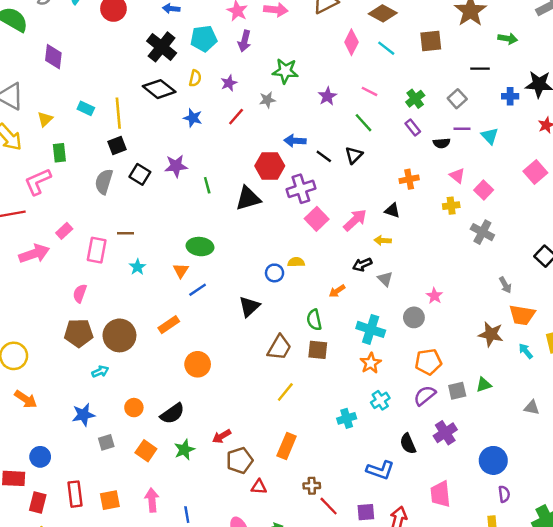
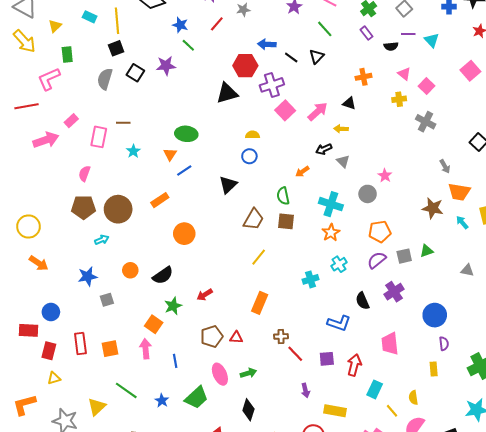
green line: (207, 185) -> (188, 45), moved, turned -32
yellow semicircle: (296, 262) -> (252, 135), moved
orange square: (146, 451) -> (154, 324), moved
brown pentagon: (240, 460) -> (212, 336), moved

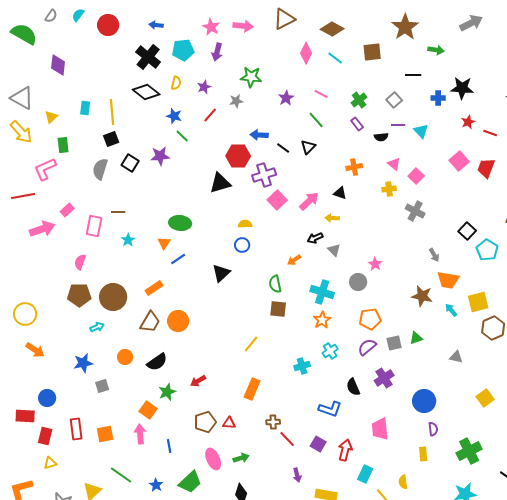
cyan rectangle: (90, 17) -> (85, 108), turned 72
brown trapezoid: (253, 219) -> (150, 322), moved
purple square: (327, 359) -> (318, 444), turned 35

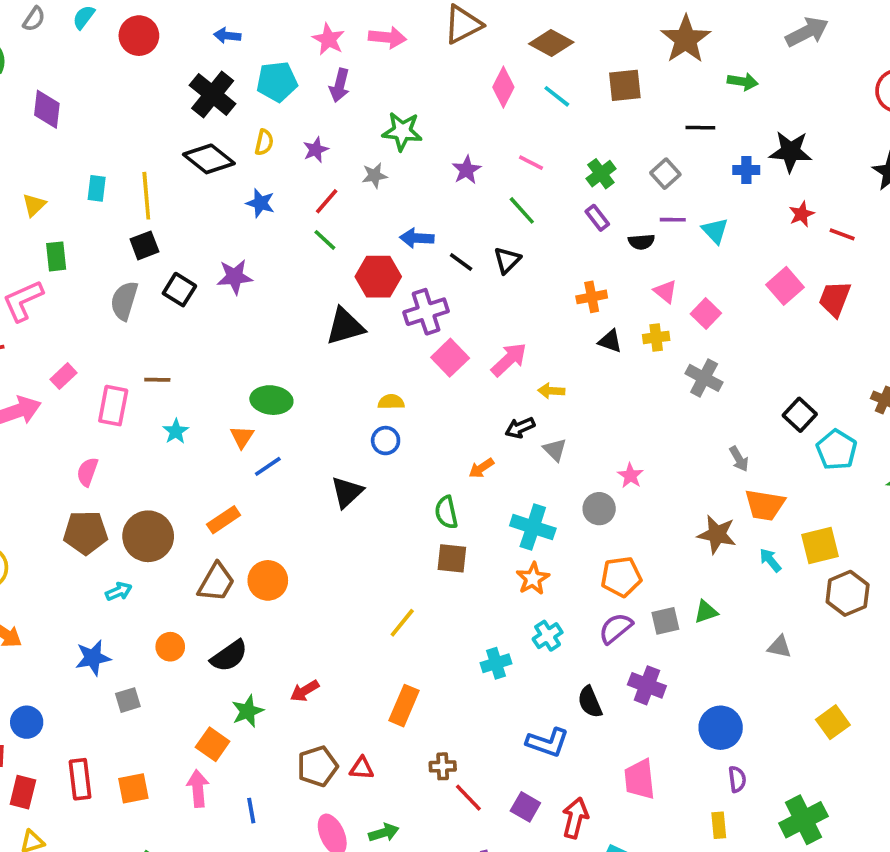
green line: (182, 136) -> (325, 240), moved
black triangle: (340, 193) -> (610, 341), moved
purple cross: (384, 378) -> (647, 685), turned -36

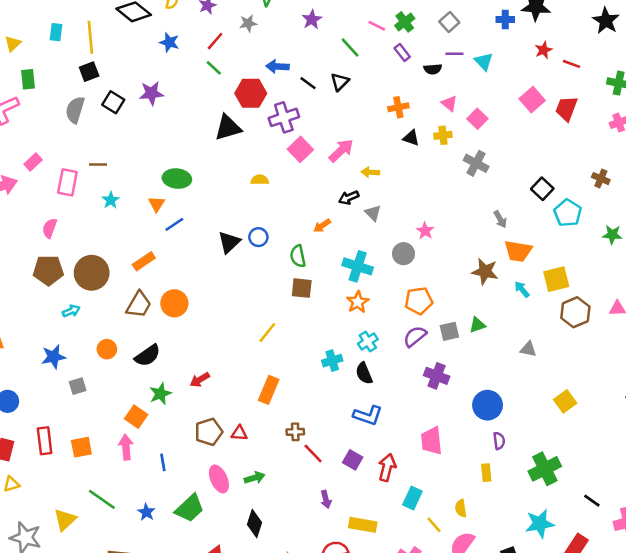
pink line: (531, 163) -> (377, 26), moved
blue circle: (386, 441) -> (258, 237), moved
black semicircle: (590, 702) -> (364, 373), moved

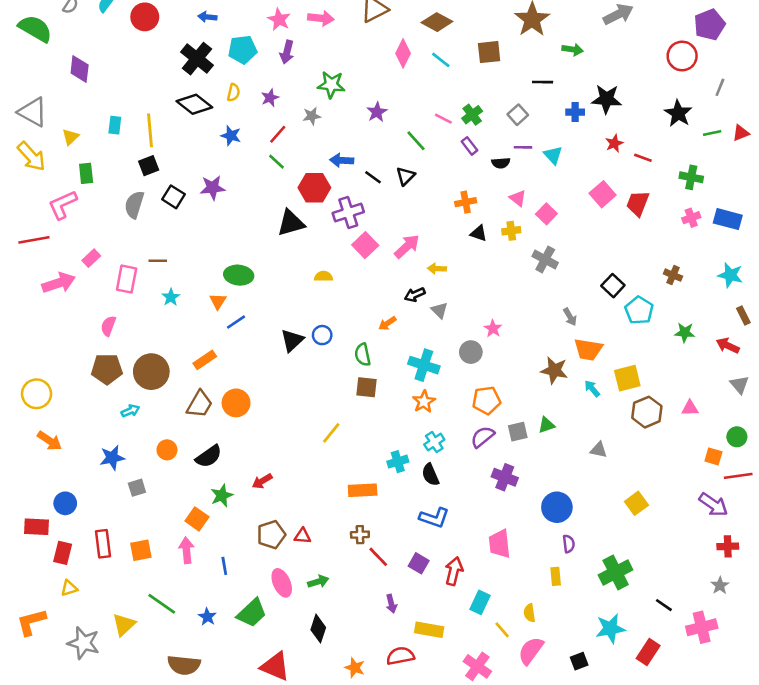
orange rectangle: (269, 390) -> (363, 490), moved, turned 64

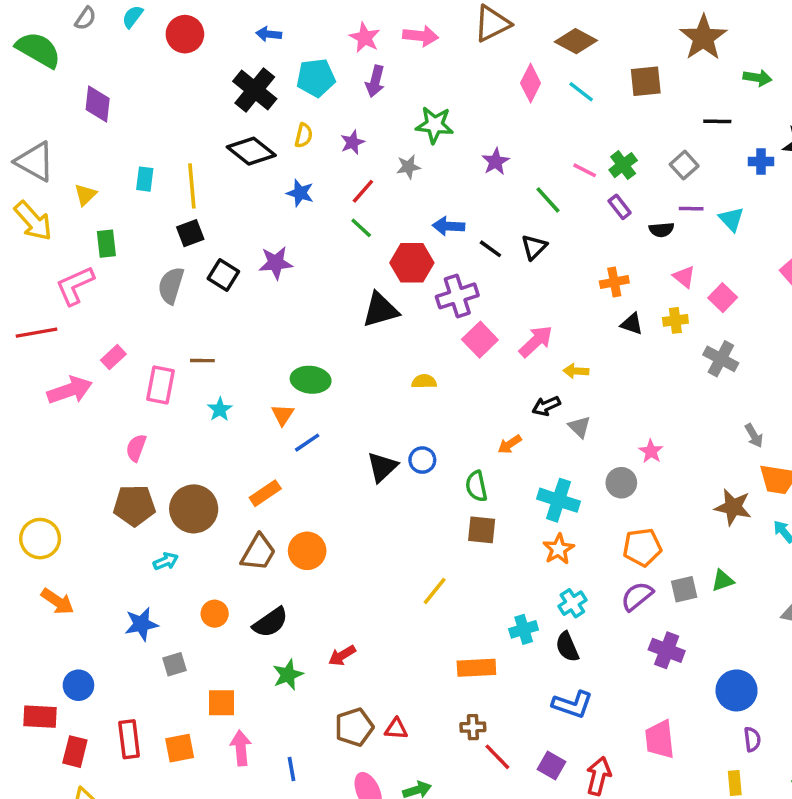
orange square: (197, 519) -> (222, 703), moved, turned -35

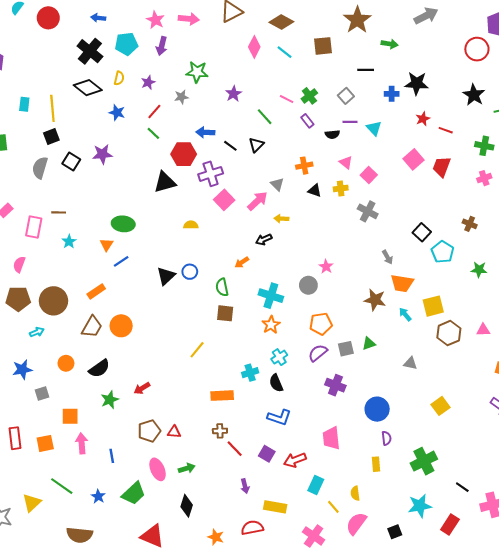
gray triangle: (579, 427) -> (277, 184), moved
red arrow: (599, 776) -> (295, 460), turned -125

